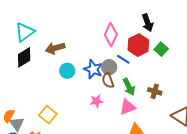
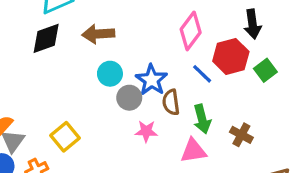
gray circle: (109, 67) -> (129, 98), moved

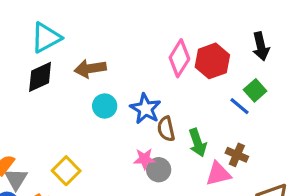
black arrow: (253, 24) -> (261, 46), moved
red hexagon: (231, 56) -> (212, 61), moved
blue line: (202, 74) -> (239, 106), moved
gray circle: (129, 98) -> (159, 170), moved
pink triangle: (193, 151) -> (218, 174), moved

